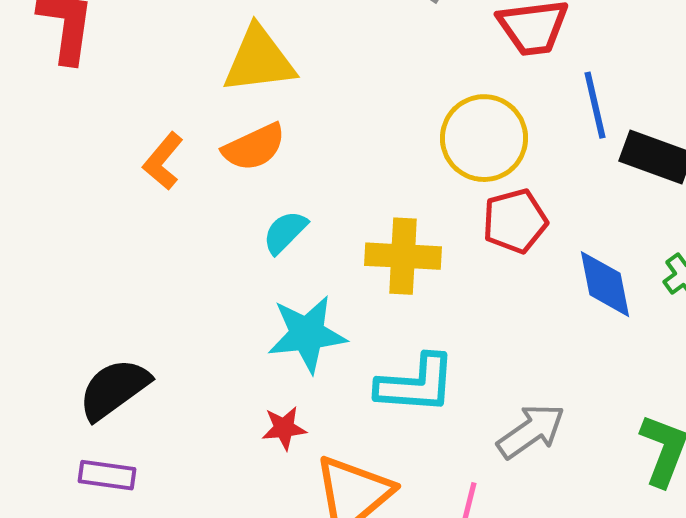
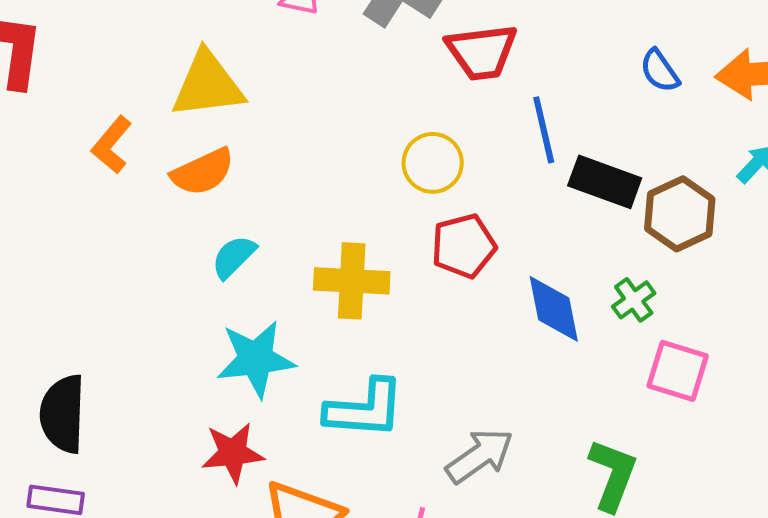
yellow circle: (484, 138) -> (433, 163), size x0.7
orange L-shape: (163, 161) -> (112, 145), moved
black semicircle: (114, 389) -> (63, 414), turned -52
red star: (284, 428) -> (233, 453), size x1.4

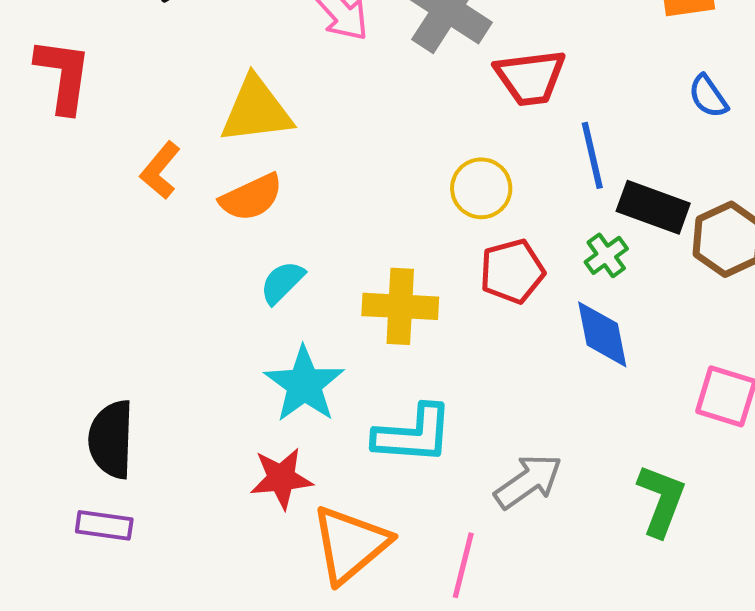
green cross: (634, 300) -> (606, 255), moved
cyan star: (256, 359) -> (304, 384), turned -30

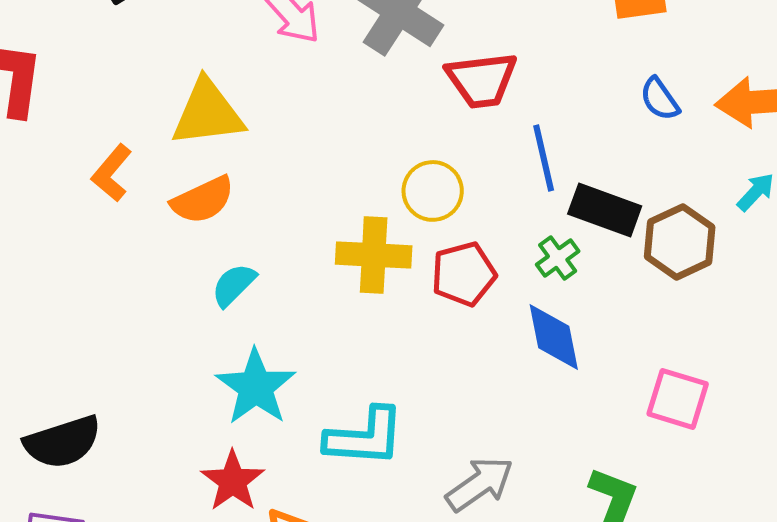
yellow cross: (400, 306) -> (374, 255), moved
black semicircle: (111, 439) -> (63, 442), turned -110
red star: (281, 478) -> (233, 481), turned -30

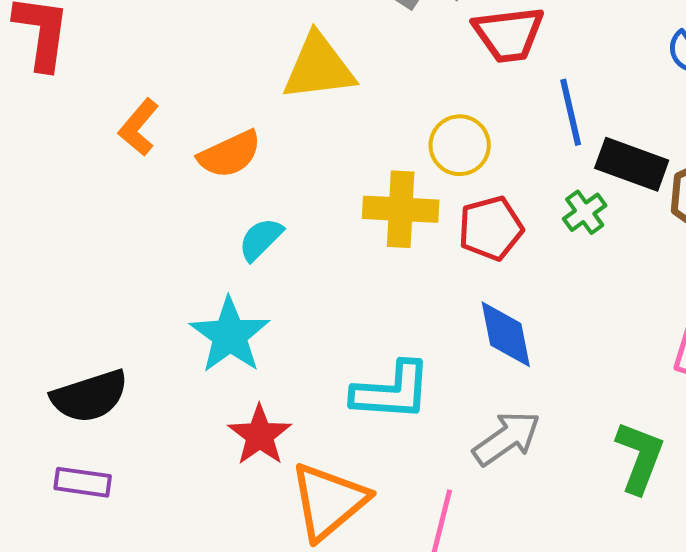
yellow triangle: (208, 113) -> (319, 67), moved
blue diamond: (554, 337) -> (506, 334), moved
cyan star: (256, 387) -> (230, 335), moved

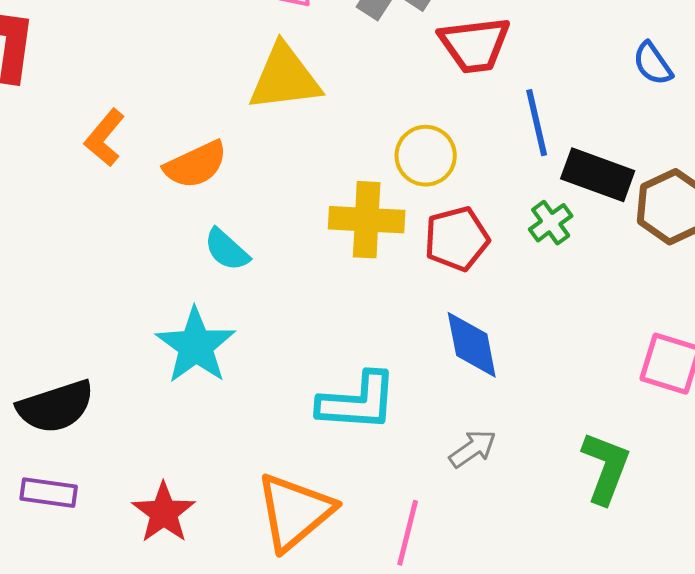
cyan semicircle: (261, 239) -> (227, 250), turned -93
red star: (260, 435) -> (164, 513), moved
gray arrow: (507, 438) -> (473, 449), size x0.7

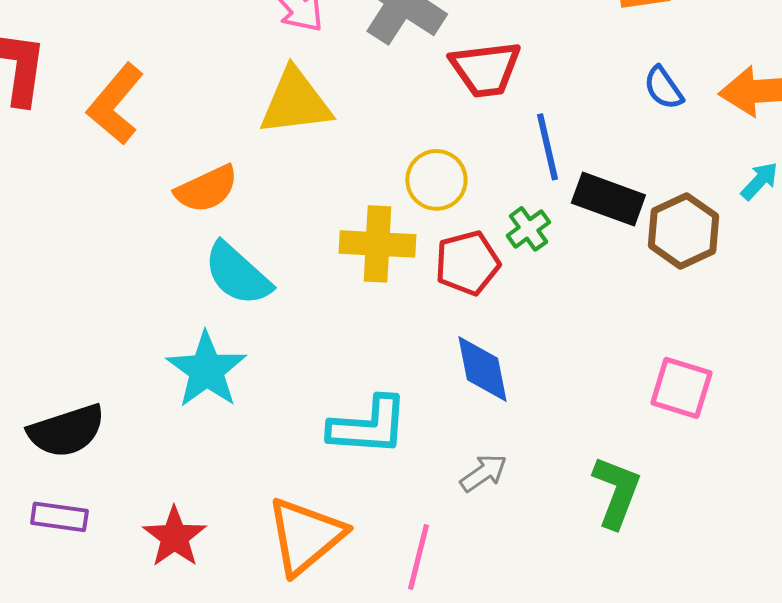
orange L-shape: (105, 138) -> (115, 104), moved, size x1.4
green cross: (551, 223) -> (528, 229), moved
cyan semicircle: (227, 250) -> (237, 274), size x1.5

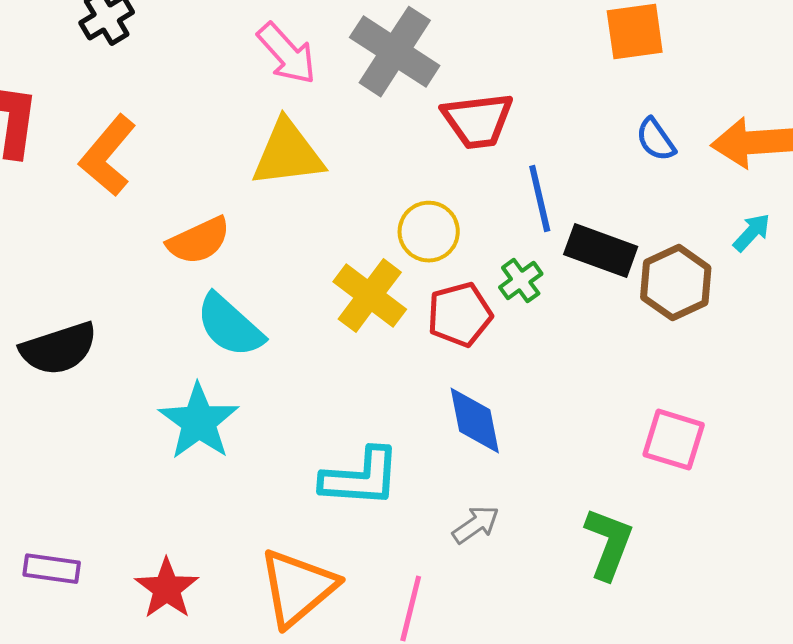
yellow cross: (377, 244) -> (370, 296), turned 34
black semicircle: (66, 431) -> (59, 349), moved

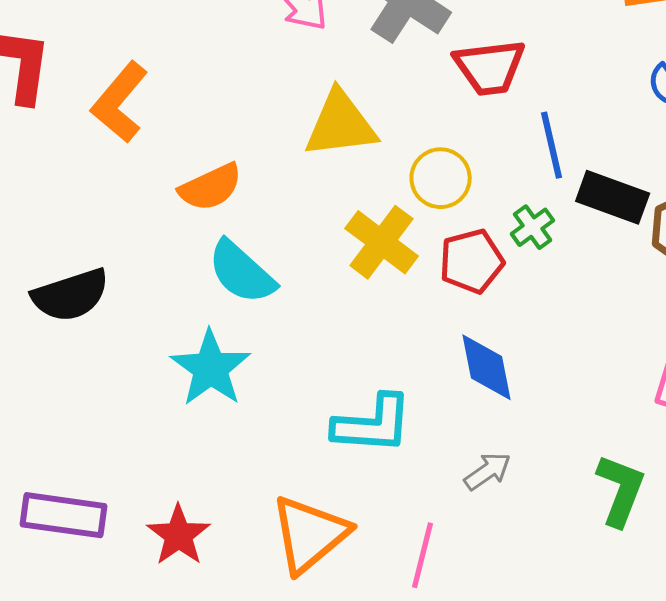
yellow triangle: (288, 154) -> (341, 124), moved
purple rectangle: (52, 569) -> (64, 515), size x1.5

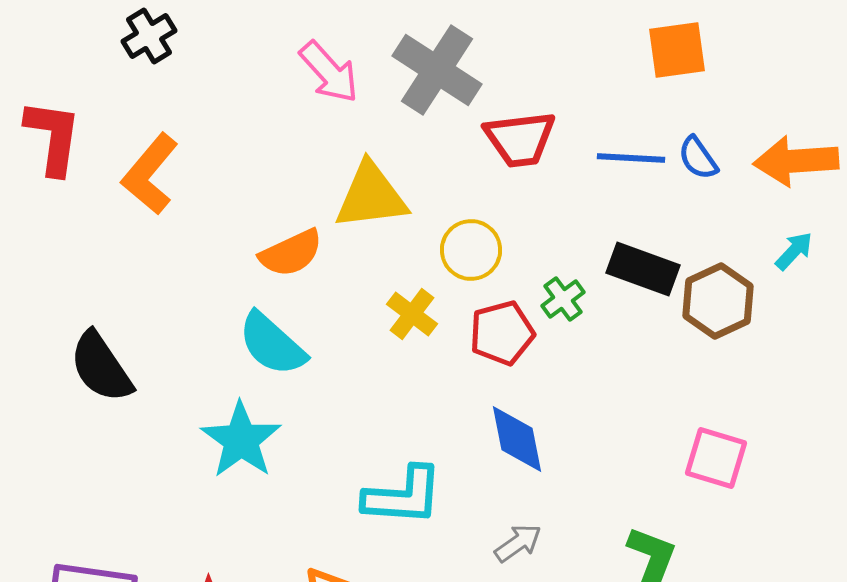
blue line: (552, 145) -> (631, 158), moved, turned -74
orange semicircle: (211, 187) -> (291, 253), moved
yellow cross: (382, 242) -> (412, 314), size x0.7
black semicircle: (71, 295) -> (101, 367), turned 74

